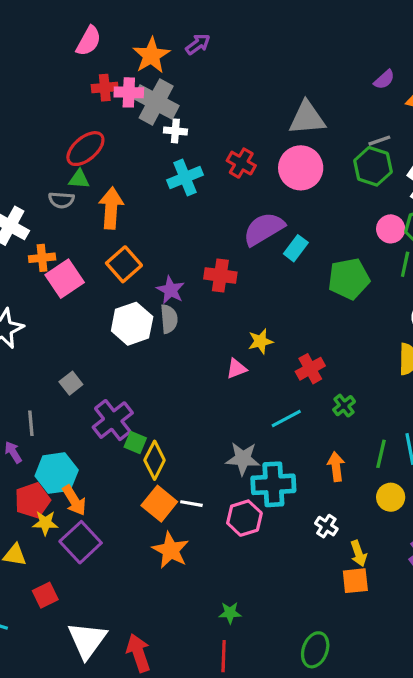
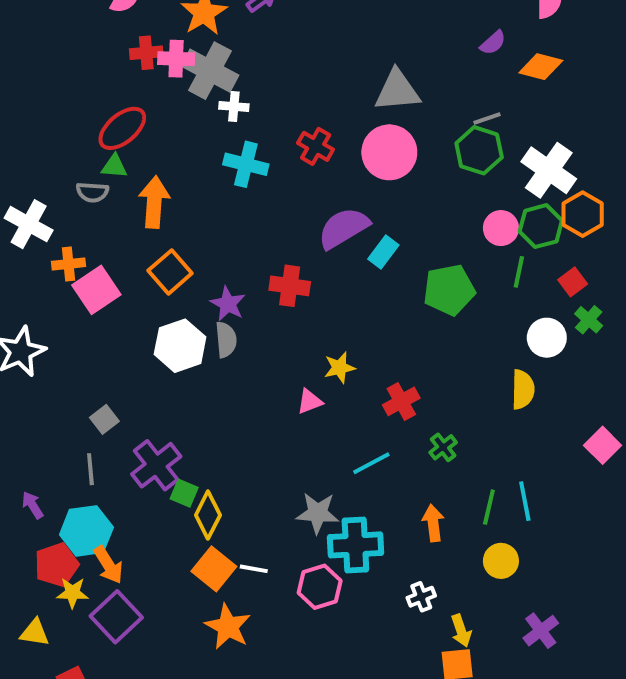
cyan cross: (185, 178) -> (246, 164), turned 36
gray line: (31, 423) -> (90, 469), moved
white cross: (326, 526) -> (421, 597), turned 35

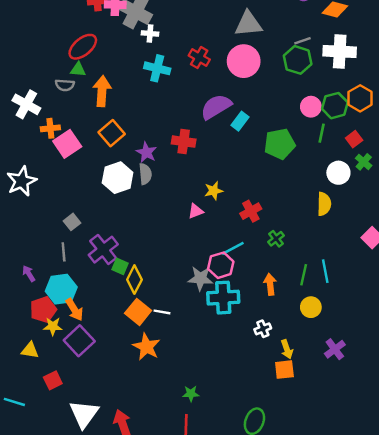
white cross: (549, 170) -> (340, 51), moved, turned -32
pink hexagon: (320, 587) -> (221, 265), moved

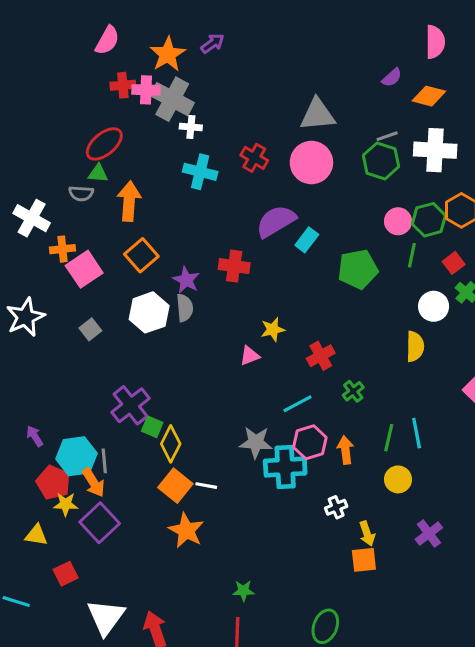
gray square: (72, 222) -> (90, 329), moved
gray line: (64, 252) -> (104, 461), moved
pink hexagon: (221, 265) -> (310, 442), moved
red pentagon: (43, 310) -> (53, 483), turned -30

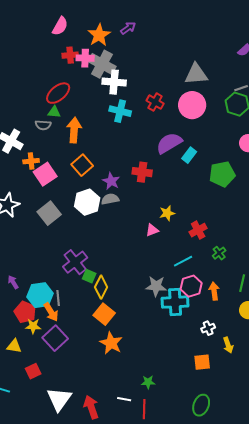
white cross: (191, 127) -> (114, 82), size x1.6
gray semicircle: (185, 308) -> (110, 199), turned -96
gray square: (90, 329) -> (49, 213), size x1.6
white line: (206, 486) -> (124, 399), moved
orange square: (364, 560) -> (202, 362), moved

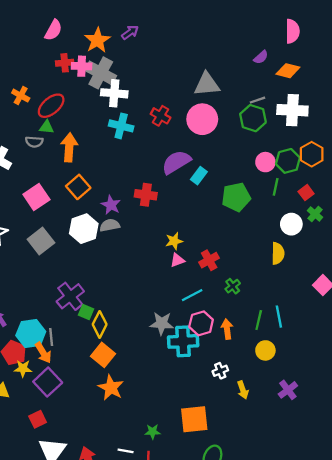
orange cross: (31, 161) -> (21, 96), moved, turned 35
pink triangle: (152, 230) -> (177, 260), moved
orange square: (202, 362) -> (194, 419), moved, size x1.5
red square: (33, 371) -> (38, 419), moved

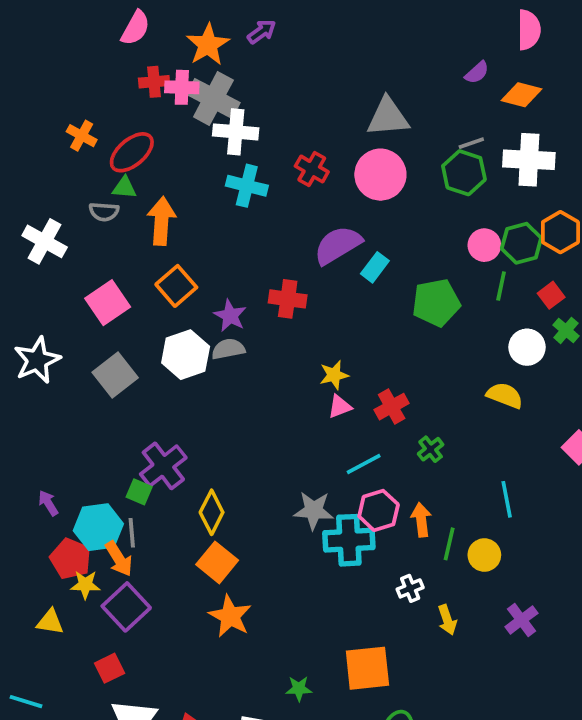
yellow semicircle: (278, 253) -> (505, 395), turned -70
green square: (86, 312) -> (139, 492), moved
green line: (259, 320) -> (449, 544), moved

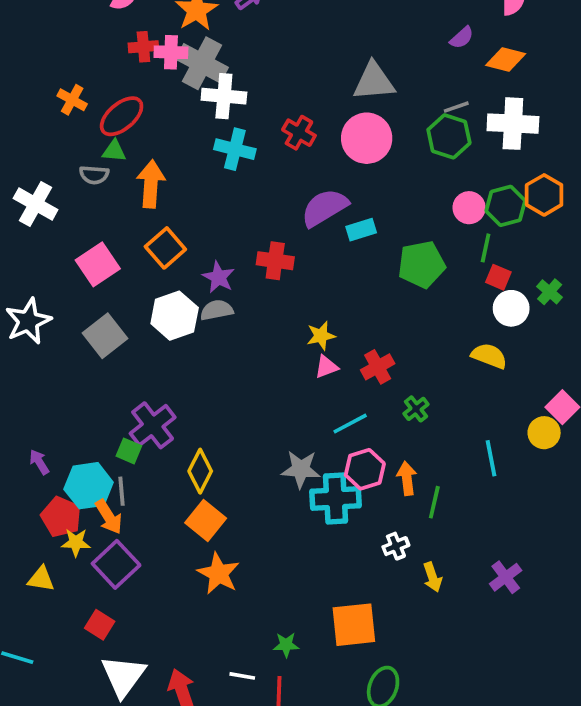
cyan rectangle: (375, 267) -> (361, 230), turned 36
red square: (551, 295) -> (498, 277), moved, turned -30
yellow circle: (484, 555) -> (544, 433), moved
red square: (109, 668) -> (100, 625), turned -32

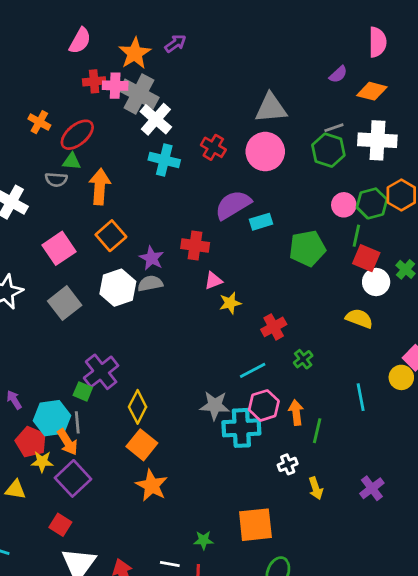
white cross: (224, 96) -> (156, 119), turned 36
red square: (498, 277) -> (366, 258), size x1.4
pink triangle: (326, 367) -> (213, 281), moved

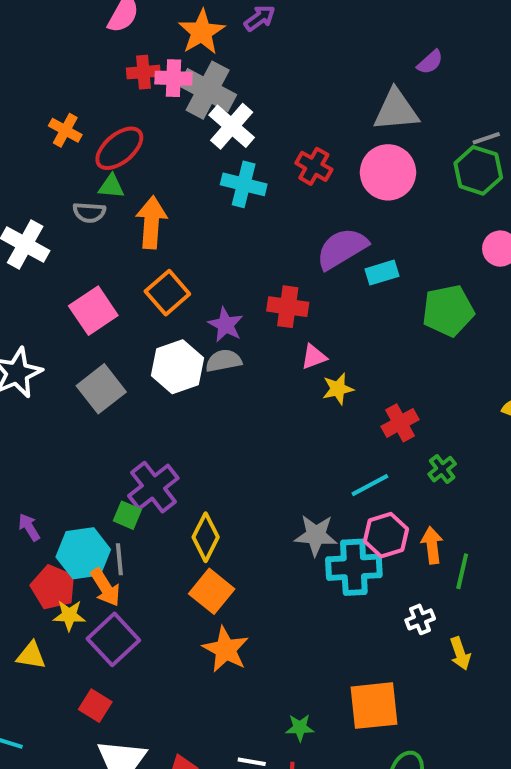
purple semicircle: (338, 74) -> (430, 62), moved

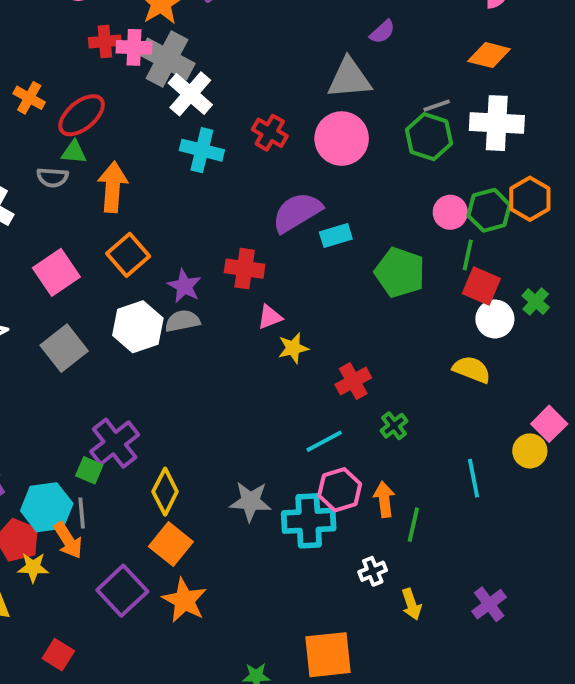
green pentagon: (448, 311) -> (400, 272), turned 30
gray star: (316, 535) -> (250, 501), moved
purple square: (113, 639) -> (122, 591), moved

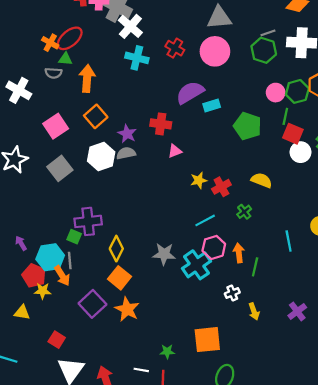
orange cross: (29, 98) -> (50, 43), moved
yellow star: (293, 348) -> (199, 180), moved
yellow semicircle: (472, 369) -> (262, 180), moved
purple cross: (115, 443) -> (88, 221), turned 32
cyan cross: (309, 521) -> (196, 265), turned -32

